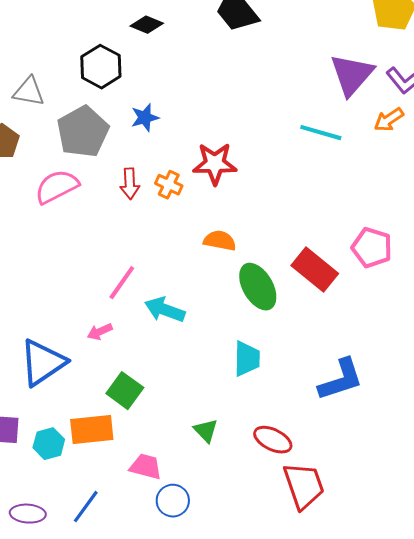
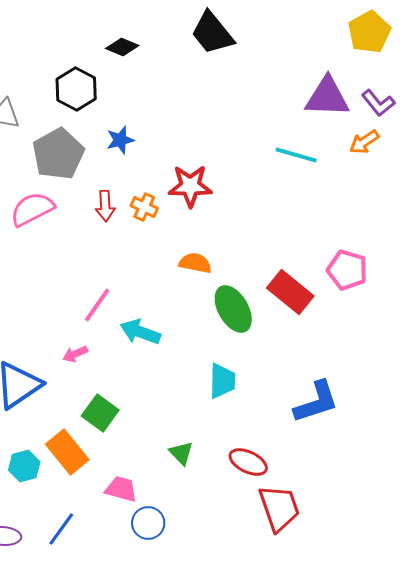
purple triangle: (352, 75) -> (327, 97), turned 51
orange rectangle: (92, 430) -> (67, 452), turned 57

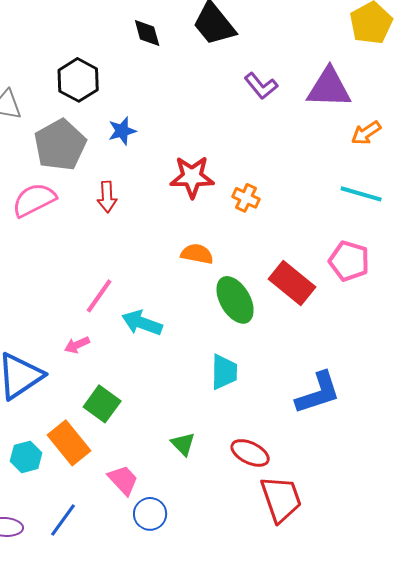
black diamond: (122, 47) -> (147, 33), moved, turned 52
purple L-shape: (378, 103) -> (261, 86), moved
cyan line: (296, 155) -> (361, 194), moved
orange cross: (144, 207) -> (246, 198), moved
pink trapezoid: (121, 489) -> (123, 480), turned 32

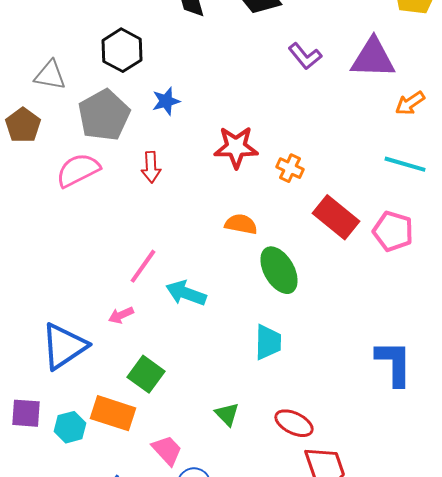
red rectangle: (292, 283) -> (336, 217), moved
blue L-shape: (318, 393) -> (394, 363), moved, turned -72
orange rectangle: (69, 443) -> (113, 413), turned -33

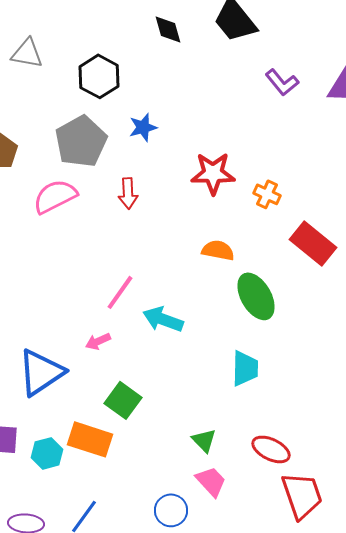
gray triangle: (50, 75) -> (27, 53), moved
pink trapezoid: (167, 450) -> (211, 481), moved

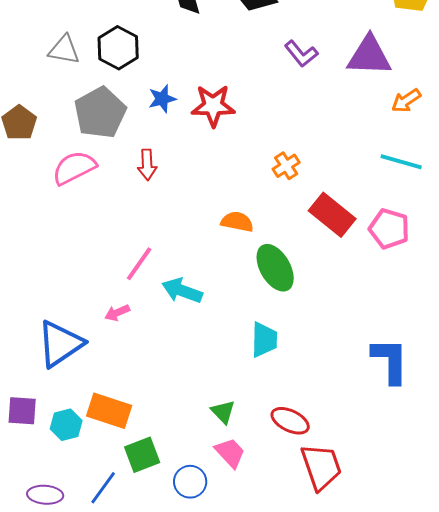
gray triangle: (27, 53) -> (64, 50), moved
red star: (213, 173) -> (213, 106), moved
orange cross: (267, 194) -> (286, 166), turned 32
green square: (123, 400) -> (142, 455), moved, turned 33

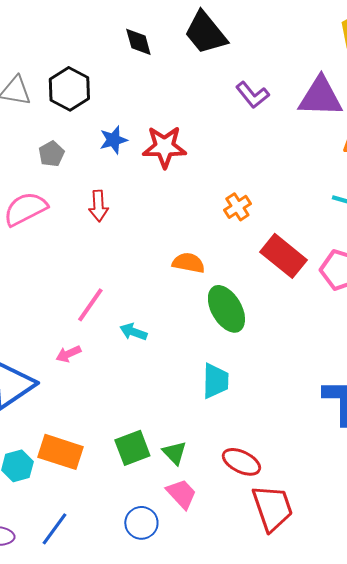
gray pentagon: (100, 113) -> (51, 154), size x0.5
cyan arrow: (182, 291) -> (133, 332), size x0.7
green square: (142, 455) -> (132, 448), moved

